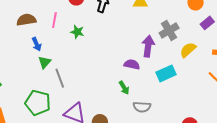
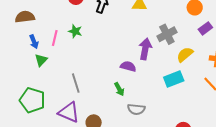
pink line: (54, 20) -> (55, 38), moved
cyan rectangle: (166, 73) -> (174, 79), moved
gray line: (60, 78) -> (76, 83), moved

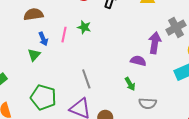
green triangle: (41, 60) -> (34, 55), moved

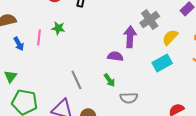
green triangle: (34, 55) -> (11, 77), moved
gray line: (86, 79) -> (76, 80), moved

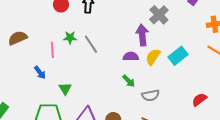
yellow semicircle: (170, 37) -> (153, 57), moved
blue arrow: (19, 44) -> (40, 73), moved
green triangle: (11, 77) -> (65, 89), moved
gray line: (76, 80) -> (91, 44), moved

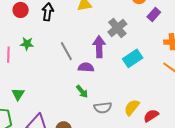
gray line: (91, 44) -> (66, 51), moved
cyan rectangle: (178, 56) -> (133, 58), moved
yellow semicircle: (153, 57) -> (132, 107), moved

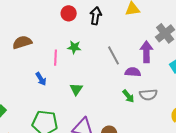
green triangle: (18, 94) -> (76, 89), moved
gray semicircle: (103, 108) -> (148, 95), moved

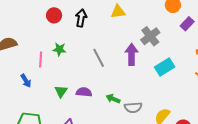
purple semicircle: (133, 72) -> (84, 92), moved
gray semicircle: (148, 95) -> (133, 107), moved
green arrow: (128, 96) -> (113, 99), turned 152

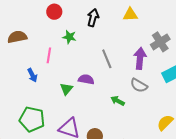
red circle: (54, 15) -> (54, 12), moved
green star: (59, 49) -> (69, 37), moved
purple semicircle: (84, 92) -> (86, 79), moved
gray semicircle: (133, 107) -> (139, 85), moved, turned 30

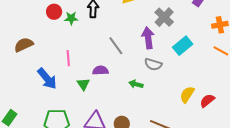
green star: (69, 37) -> (71, 18), moved
pink line: (49, 55) -> (68, 58), moved
blue arrow: (32, 75) -> (47, 79), size x1.6

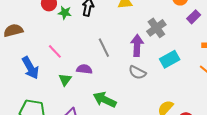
pink line: (68, 58) -> (55, 51), turned -49
green arrow: (136, 84) -> (105, 100), moved, size x1.6

